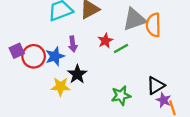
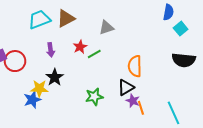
gray triangle: (134, 19) -> (106, 28), size x0.7
orange semicircle: (153, 25) -> (135, 66), moved
blue star: (55, 56) -> (32, 100), moved

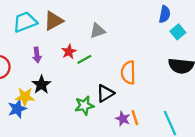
black triangle: (126, 87) -> (105, 93), moved
purple star: (133, 101) -> (123, 119), moved

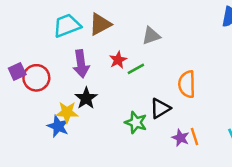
purple arrow: (37, 55) -> (81, 64), size x1.5
green star: (84, 106) -> (136, 122), turned 30
blue star: (17, 109) -> (58, 126), turned -30

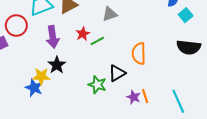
red circle: (36, 78) -> (16, 25), moved

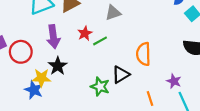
red circle: (16, 25) -> (21, 52), moved
purple star: (134, 97) -> (174, 81), moved

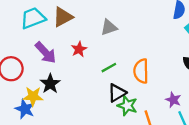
purple arrow: (53, 37) -> (46, 53), turned -35
green line: (100, 41) -> (109, 68), moved
green star: (100, 87) -> (127, 106), moved

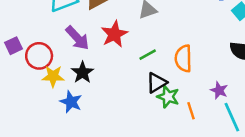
red star: (79, 49) -> (114, 34), size x1.5
yellow star: (33, 96) -> (53, 76), moved
blue star: (25, 109) -> (71, 102), moved

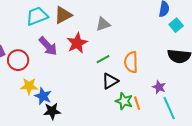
black star: (82, 72) -> (52, 111), moved, turned 30
yellow star: (53, 76) -> (29, 86), moved
green star: (168, 97) -> (124, 101), moved

